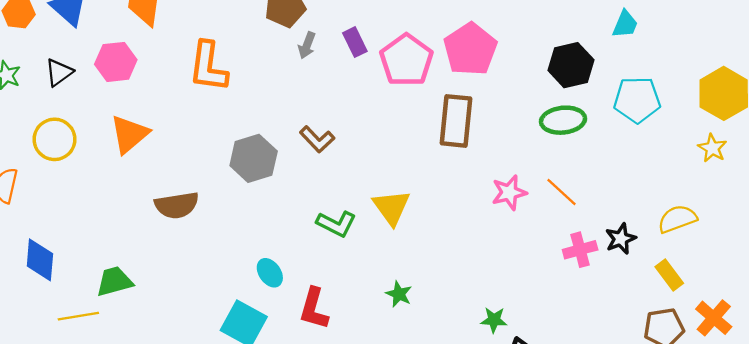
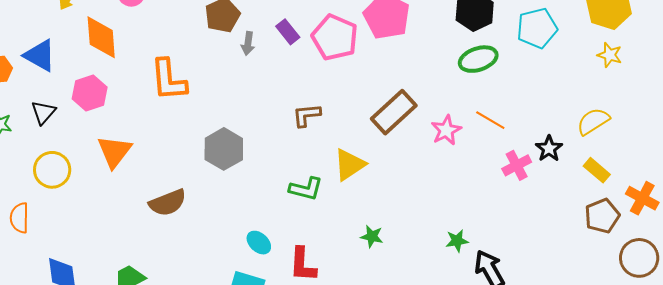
brown rectangle: (456, 121) -> (394, 112), moved, turned 54
brown L-shape: (317, 139) -> (307, 115), moved, turned 140
yellow triangle: (391, 207) -> (349, 165), turned 45

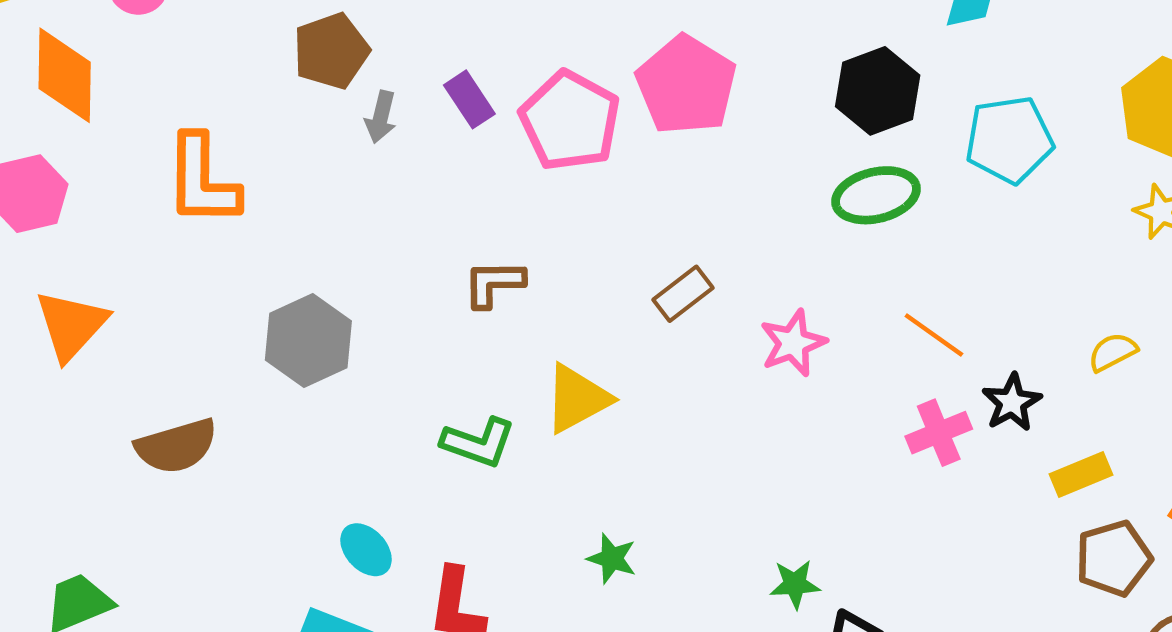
brown rectangle: (394, 112) -> (683, 294), size x0.6
orange line: (490, 120) -> (934, 335), moved
yellow semicircle: (593, 121) -> (1113, 352), size x0.7
yellow rectangle: (597, 170) -> (1081, 475), moved, turned -68

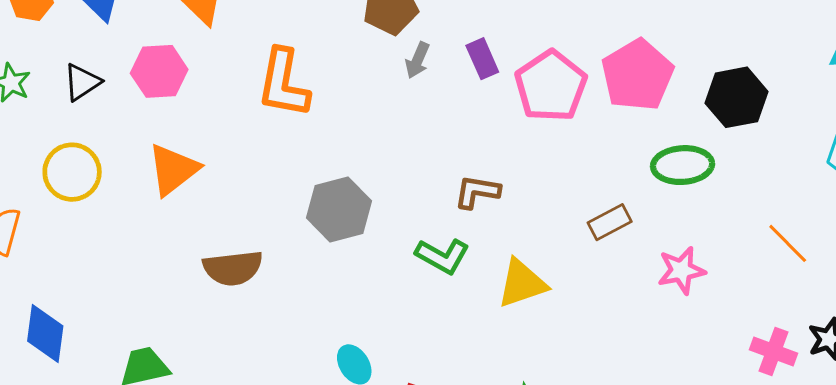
black hexagon: (878, 91) -> (737, 97), moved
green ellipse: (876, 195) -> (683, 165), moved
orange line: (934, 335) -> (788, 243), moved
pink cross: (939, 433) -> (773, 352), turned 33
green L-shape: (478, 443) -> (442, 256), moved

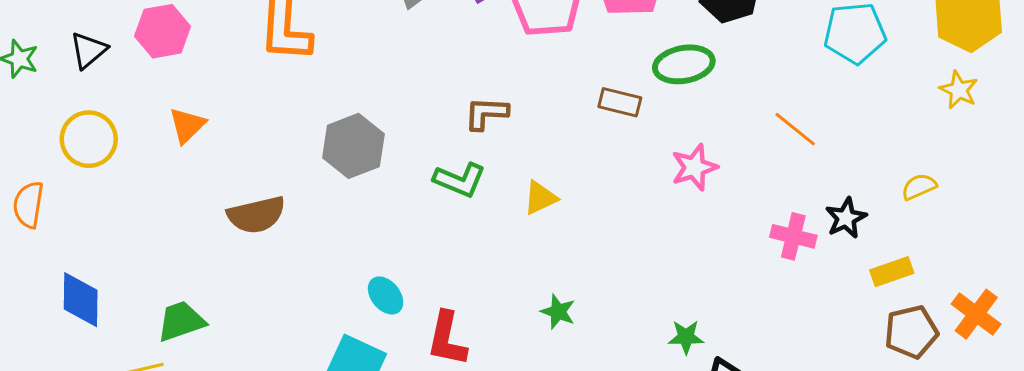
orange triangle: (173, 169) -> (187, 125), size x0.7
brown rectangle: (610, 222) -> (620, 102), moved, turned 48
yellow triangle: (522, 283) -> (540, 198), size x0.7

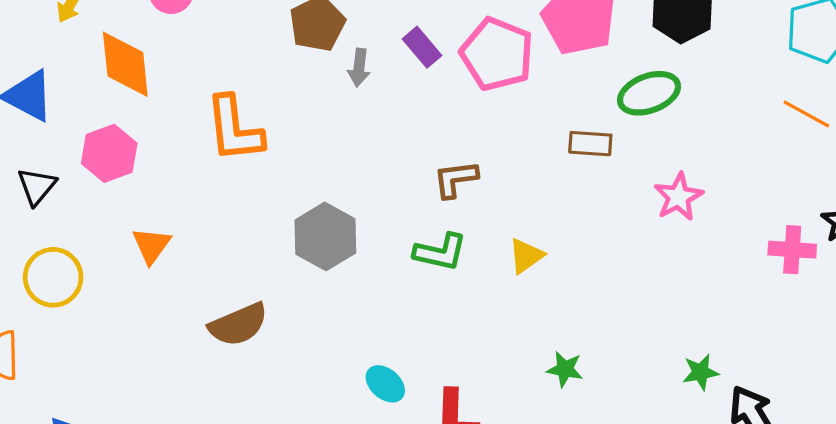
orange line: (795, 129) -> (806, 114), moved

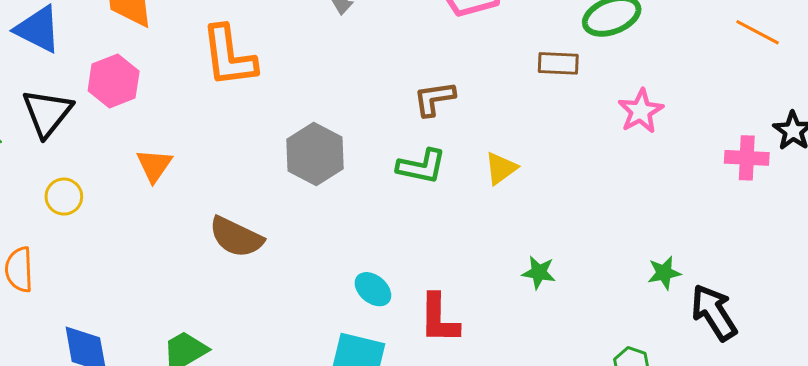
black triangle: (37, 186) -> (47, 113), size x1.4
yellow circle: (53, 277) -> (64, 197), size x0.7
brown semicircle: (238, 325) -> (236, 237), turned 50

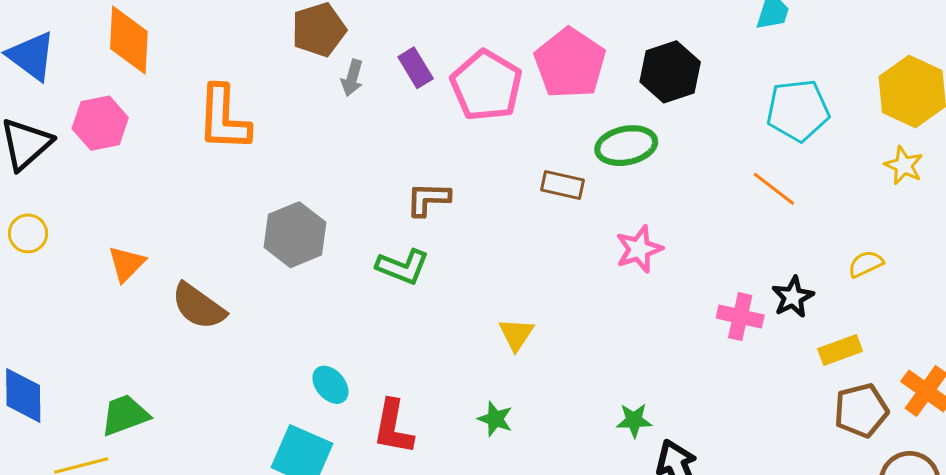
orange triangle: (154, 165) -> (126, 264), moved
yellow triangle: (501, 168) -> (516, 334), moved, turned -30
green star: (539, 272) -> (495, 419), moved

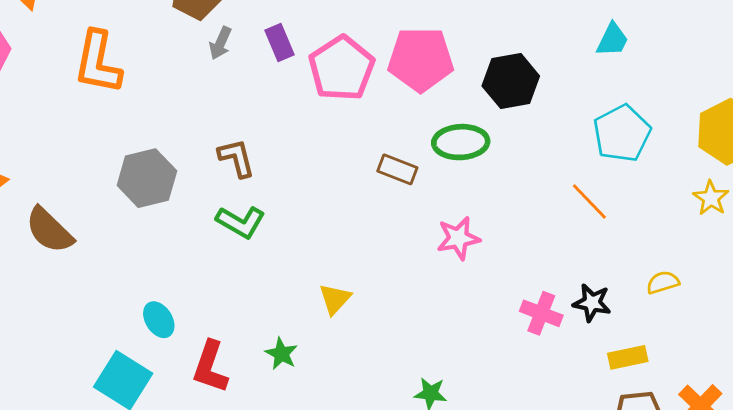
pink pentagon: (570, 63) -> (421, 59), turned 30
cyan pentagon: (798, 110) -> (622, 133), turned -30
brown L-shape: (428, 199) -> (237, 158), moved, turned 66
black star: (793, 297) -> (592, 303), turned 30
green star: (495, 419) -> (281, 354), moved

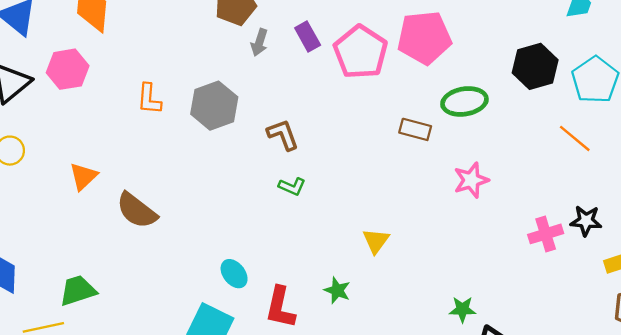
orange L-shape: (98, 62) -> (149, 99), moved, size x0.6
black hexagon: (511, 81) -> (535, 66), moved
gray hexagon: (147, 178) -> (214, 106), moved
green L-shape: (241, 222) -> (292, 187), size x0.7
pink cross: (541, 313) -> (546, 234), turned -32

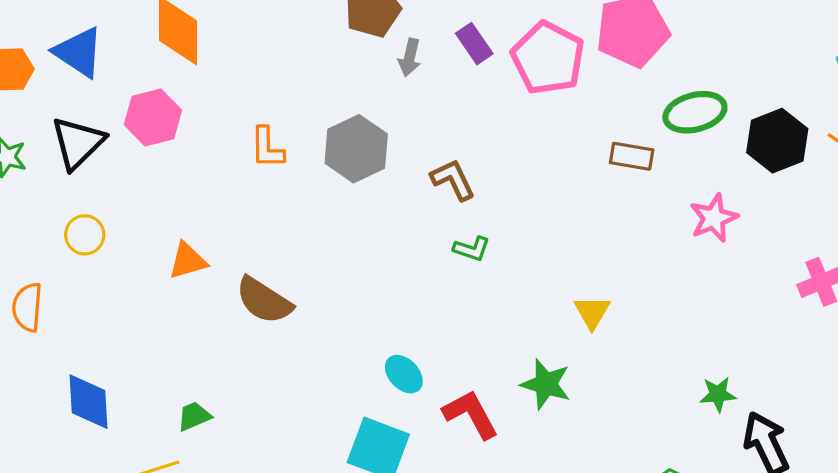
black hexagon: (535, 66) -> (777, 141), moved
orange triangle: (83, 176) -> (188, 261), turned 32
green star: (337, 290) -> (546, 384), size x1.4
green trapezoid: (78, 291) -> (194, 416), size x0.7
red L-shape: (280, 307) -> (471, 414), turned 144

